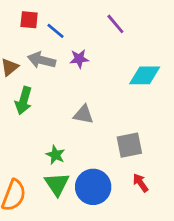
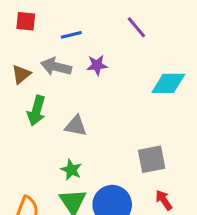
red square: (29, 20) -> (26, 21), moved
blue line: (56, 31) -> (71, 35), turned -54
gray triangle: (83, 114) -> (76, 126), moved

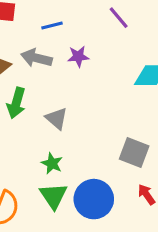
gray triangle: (76, 126) -> (57, 118), turned 30
gray square: (152, 159) -> (134, 153), turned 32

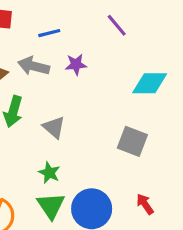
gray square: (134, 153) -> (132, 141), moved

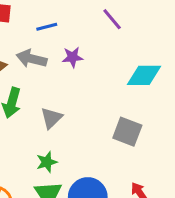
gray triangle: (54, 127) -> (51, 118), turned 35
green star: (49, 173) -> (47, 162), turned 30

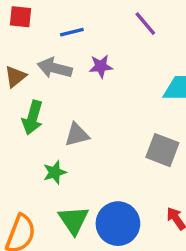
gray triangle: (51, 118) -> (77, 135), turned 30
green star: (47, 162) -> (55, 172), moved

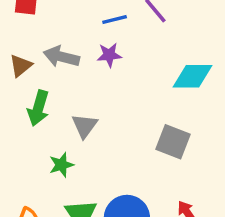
blue line: (72, 32) -> (115, 19), moved
gray triangle: (77, 135) -> (84, 126), turned -40

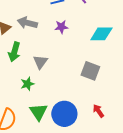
purple star: (109, 55) -> (61, 27), moved

